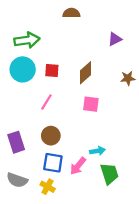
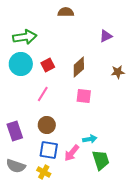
red square: (52, 71) -> (48, 65), turned -32

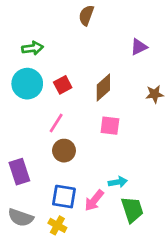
brown semicircle: (66, 12) -> (86, 15), turned -70
green arrow: (25, 37) -> (32, 48), size x0.7
brown circle: (47, 125) -> (64, 151), moved

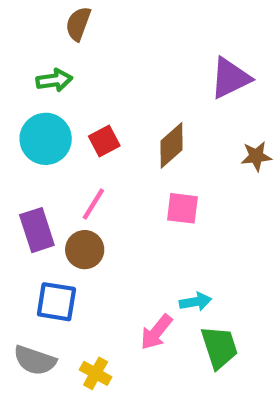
brown semicircle: (86, 15) -> (78, 24), moved
purple triangle: (139, 47) -> (230, 78), size x1.5
brown circle: (64, 151) -> (85, 250), moved
purple rectangle: (19, 172) -> (37, 230), moved
blue square: (64, 197) -> (56, 302), moved

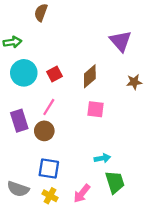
purple triangle: (230, 78) -> (121, 41), turned -45
green arrow: (54, 80) -> (12, 42), moved
blue square: (56, 302) -> (49, 168), moved
pink arrow: (156, 332) -> (82, 194), moved

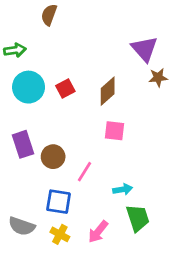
brown star: (134, 82) -> (158, 78), moved
pink line: (49, 107) -> (84, 172), moved

